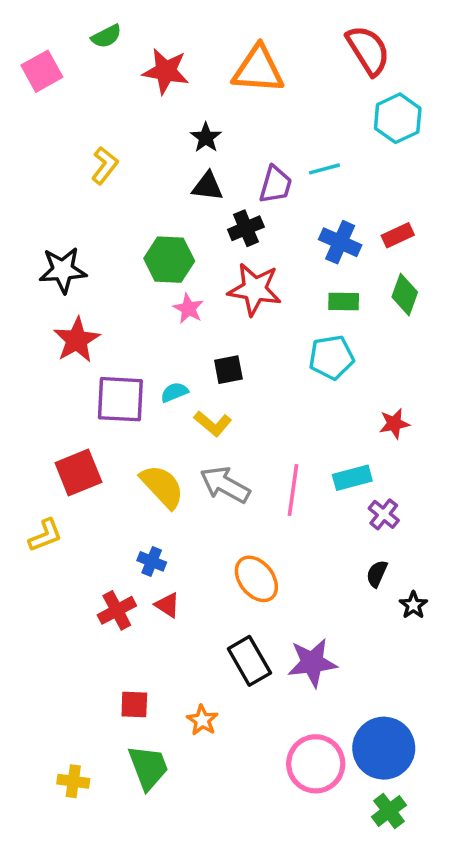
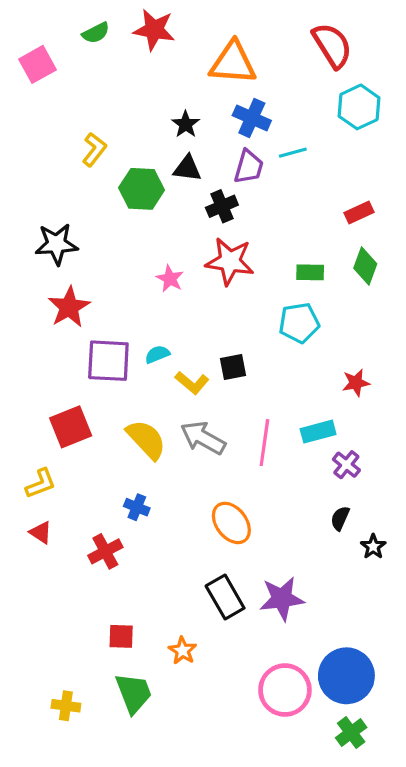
red star: (166, 71) -> (154, 30), moved
blue cross: (340, 242) -> (252, 118), moved
green hexagon: (169, 260) -> (142, 189), moved
black square: (228, 370) -> (233, 367), moved
red triangle: (167, 605) -> (41, 532), moved

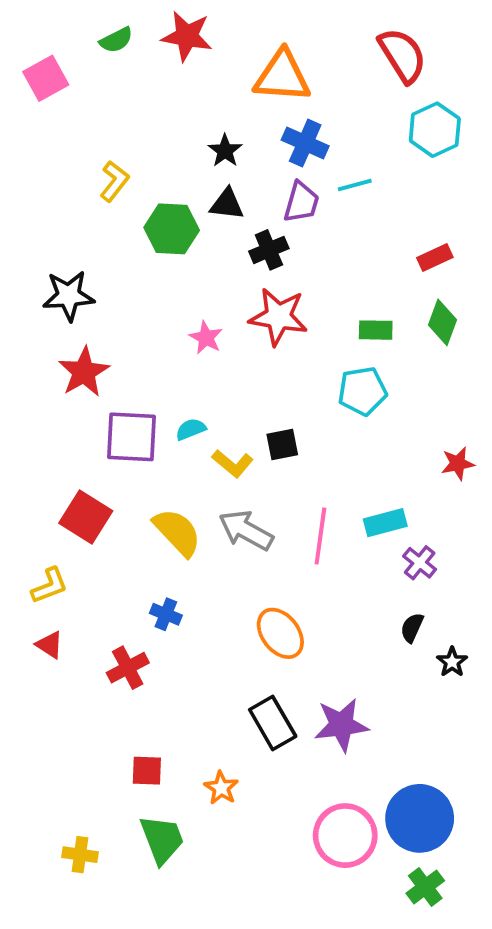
red star: (356, 383) -> (458, 464), moved
red square: (71, 427) -> (86, 517), turned -36

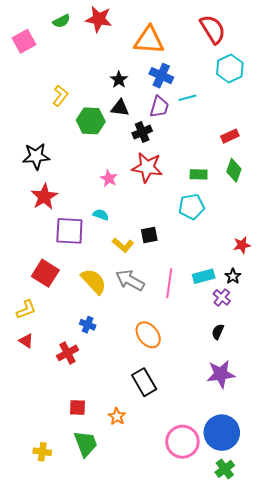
cyan semicircle: (191, 429) -> (101, 215), moved, turned 42
black star: (452, 662) -> (233, 276), moved
purple star: (341, 725) -> (221, 374), moved

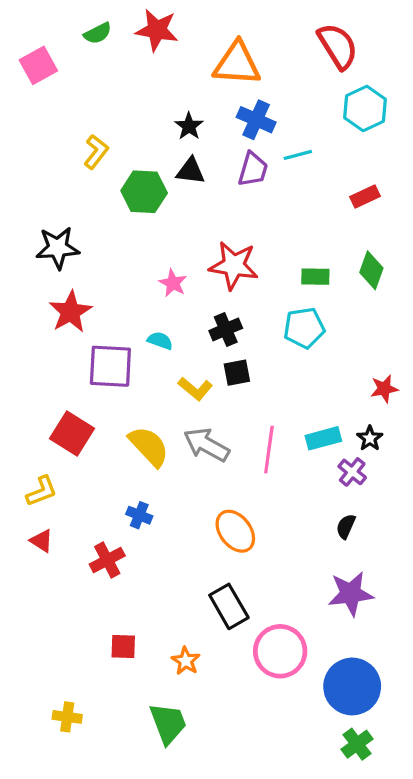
black cross: (142, 132) -> (226, 329), moved
red rectangle: (230, 136) -> (365, 197), moved
pink circle: (182, 442) -> (280, 651), moved
green trapezoid: (86, 444) -> (168, 723), moved

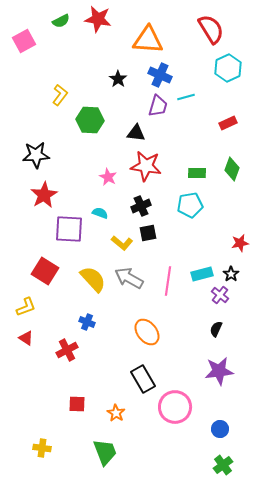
black triangle: (190, 171) -> (136, 133), moved
blue circle: (352, 686) -> (220, 429), size x0.5

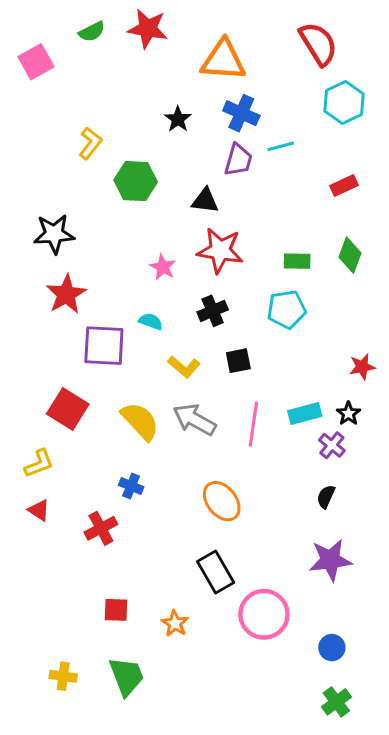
black square: (148, 233) -> (238, 361), moved
green trapezoid: (105, 452) -> (127, 676), moved

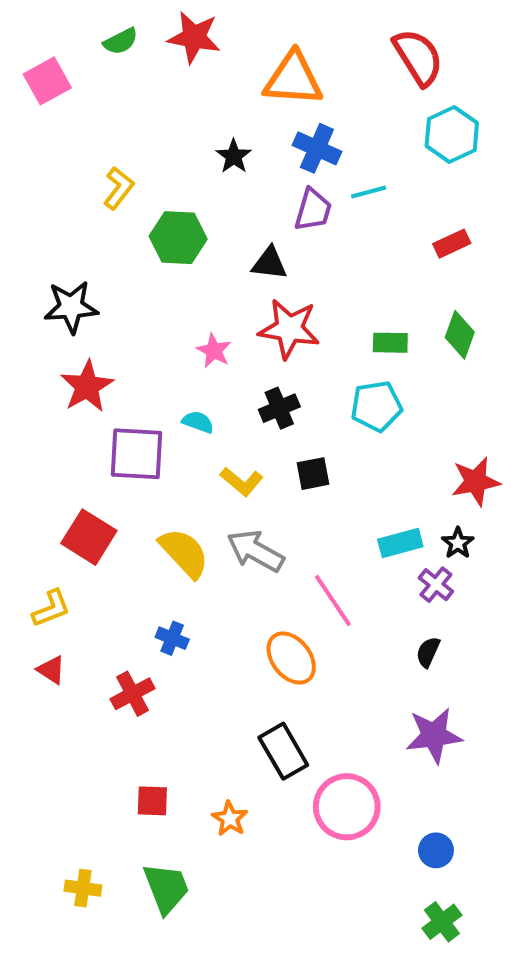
red star: (362, 367) -> (476, 482), size x1.4
pink line: (253, 424) -> (333, 600), moved, turned -42

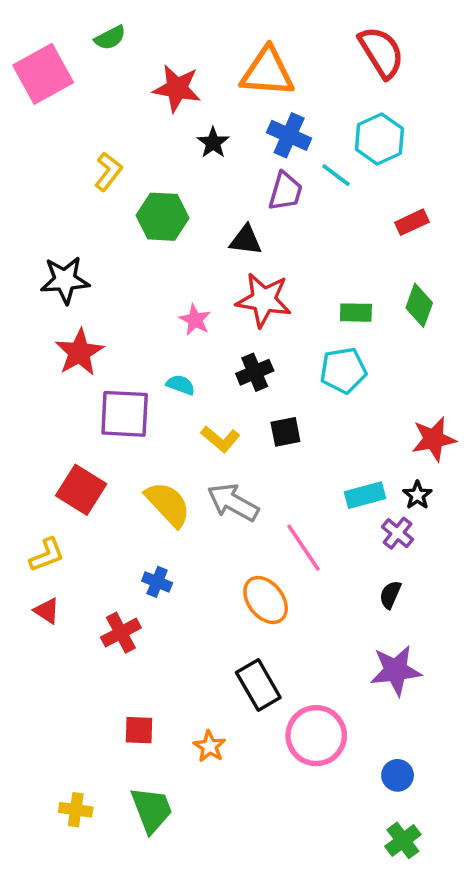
red star: (194, 37) -> (177, 88), moved
pink square: (47, 81) -> (43, 74), size x1.4
cyan hexagon: (452, 134) -> (379, 139), moved
cyan line: (369, 192) -> (336, 175), turned 52

